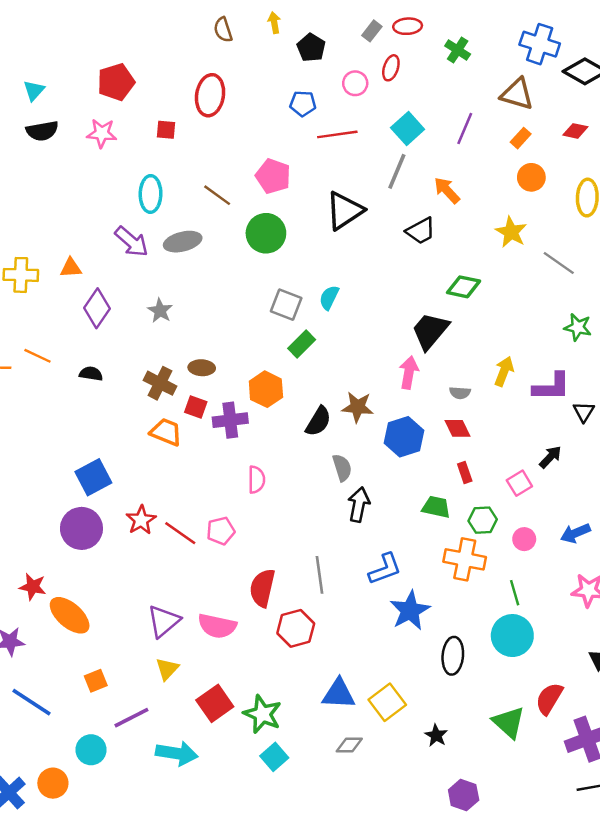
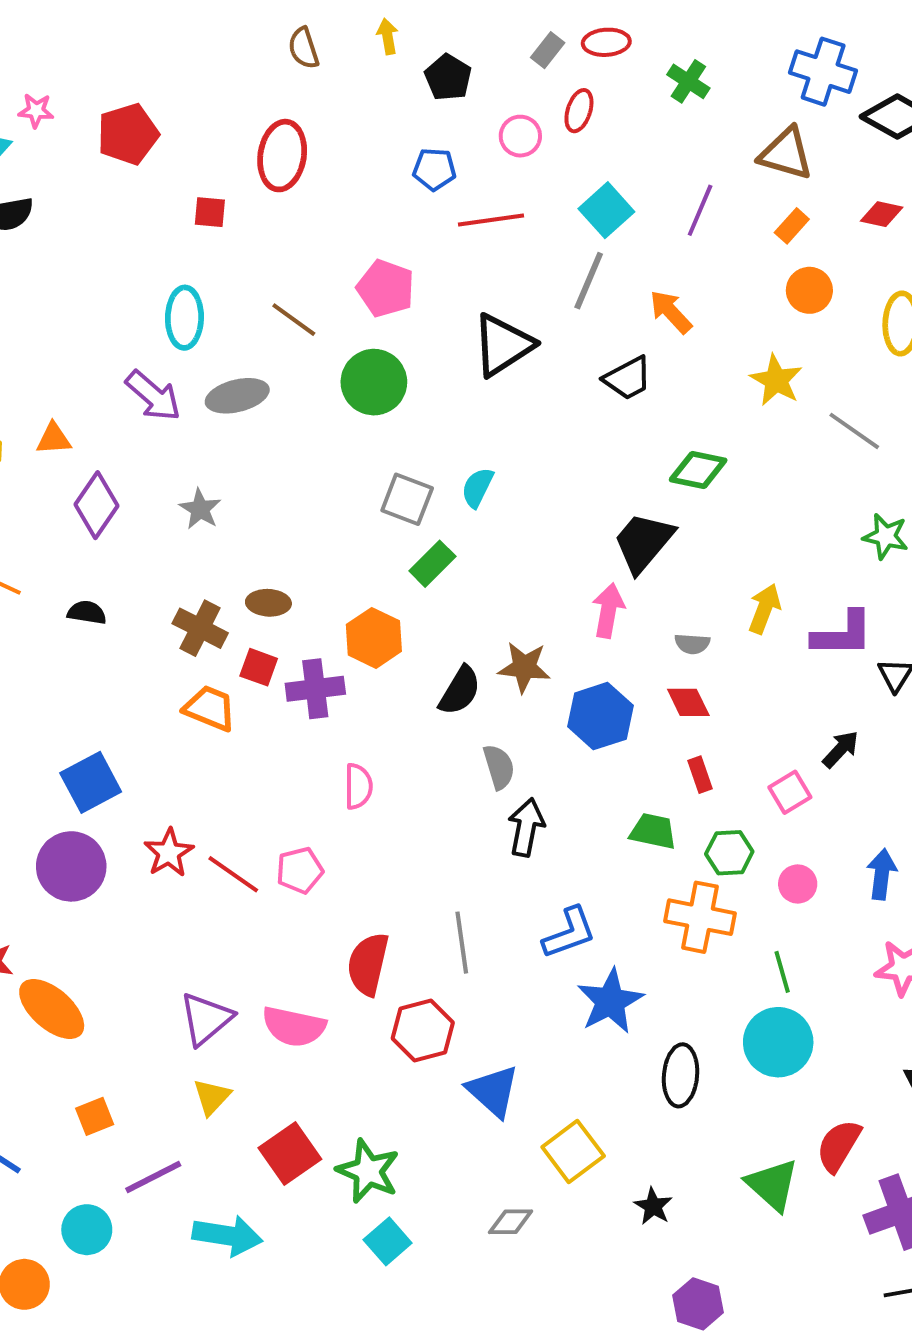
pink star: (102, 133) -> (36, 111), moved, size x0.7
blue arrow: (575, 533) -> (882, 874), turned 120
blue triangle: (339, 694) -> (493, 1091), moved, turned 39

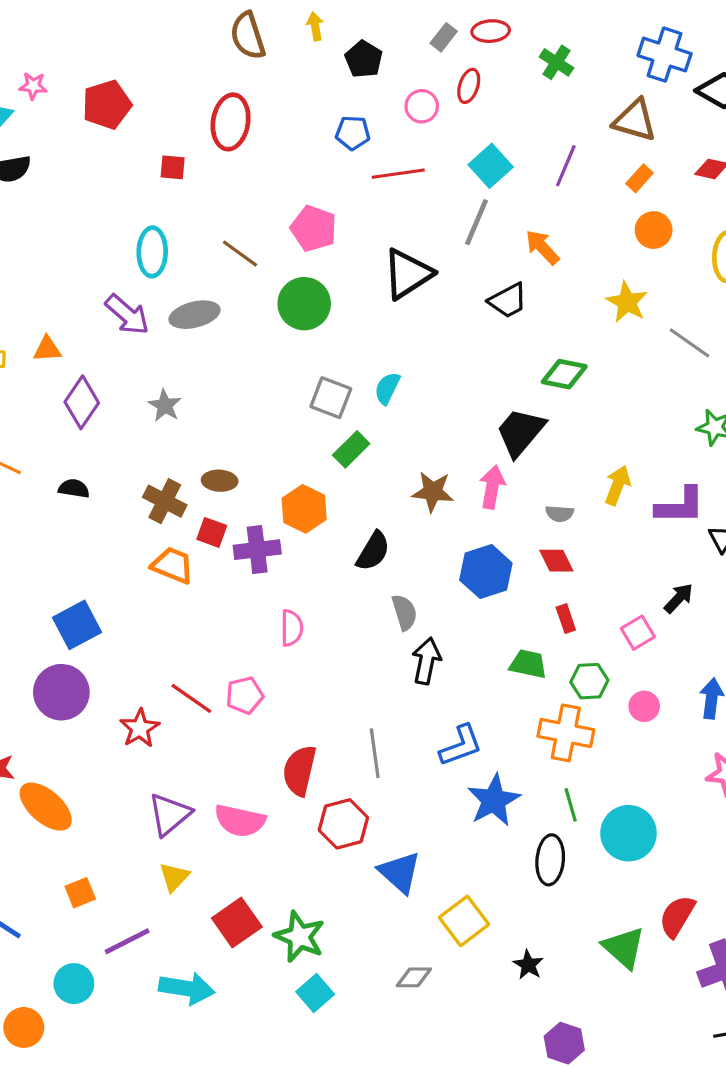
brown semicircle: (304, 48) -> (248, 36), size x1.4
brown star: (524, 667) -> (433, 492), moved
red star: (169, 853) -> (140, 728), moved
green line: (782, 972) -> (571, 805), moved

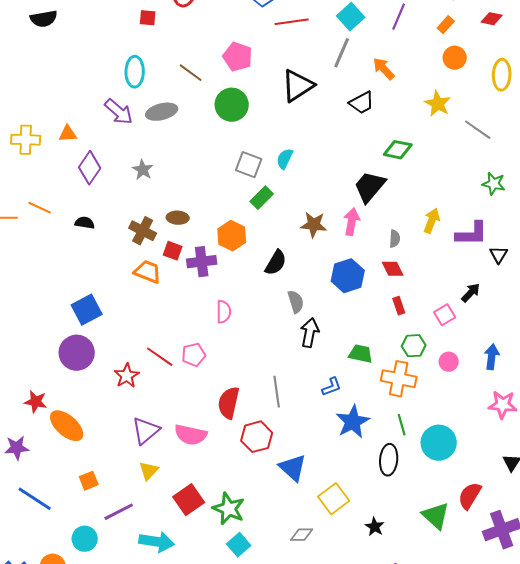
gray semicircle: (560, 514) -> (395, 239), turned -90
green trapezoid: (528, 664) -> (361, 354), moved
blue L-shape: (461, 745) -> (332, 387), size x0.7

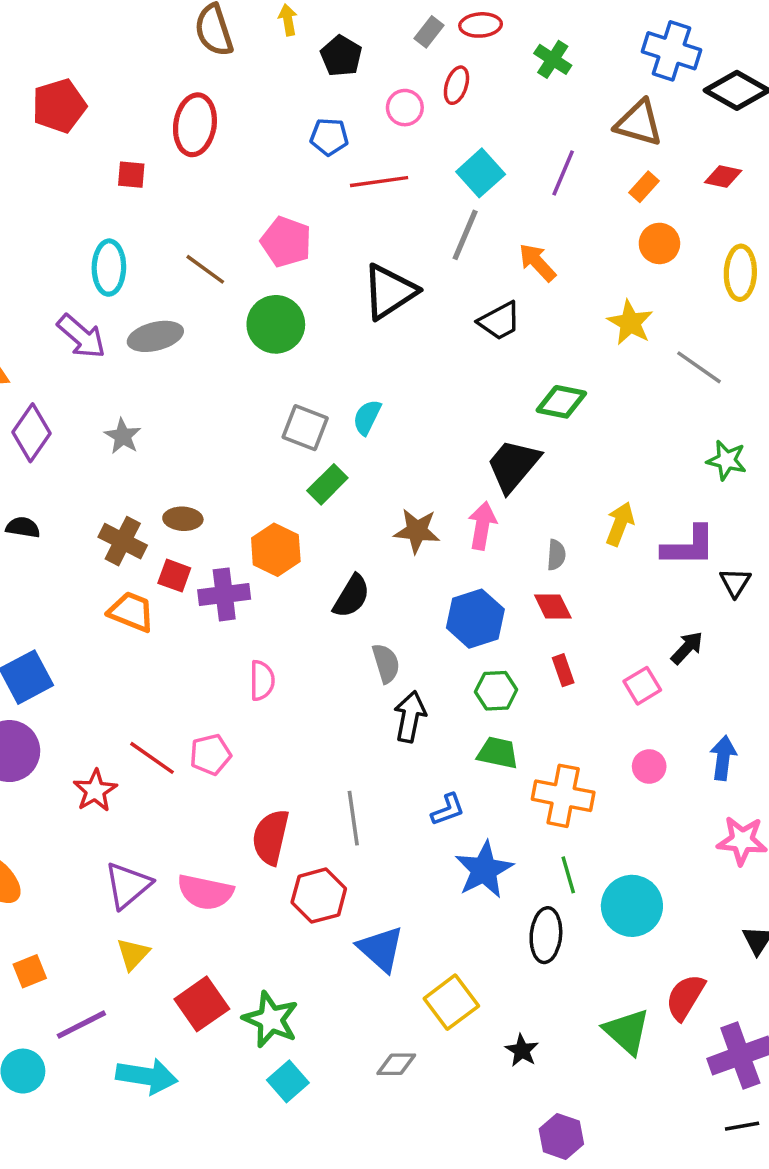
green hexagon: (414, 346) -> (496, 691), moved

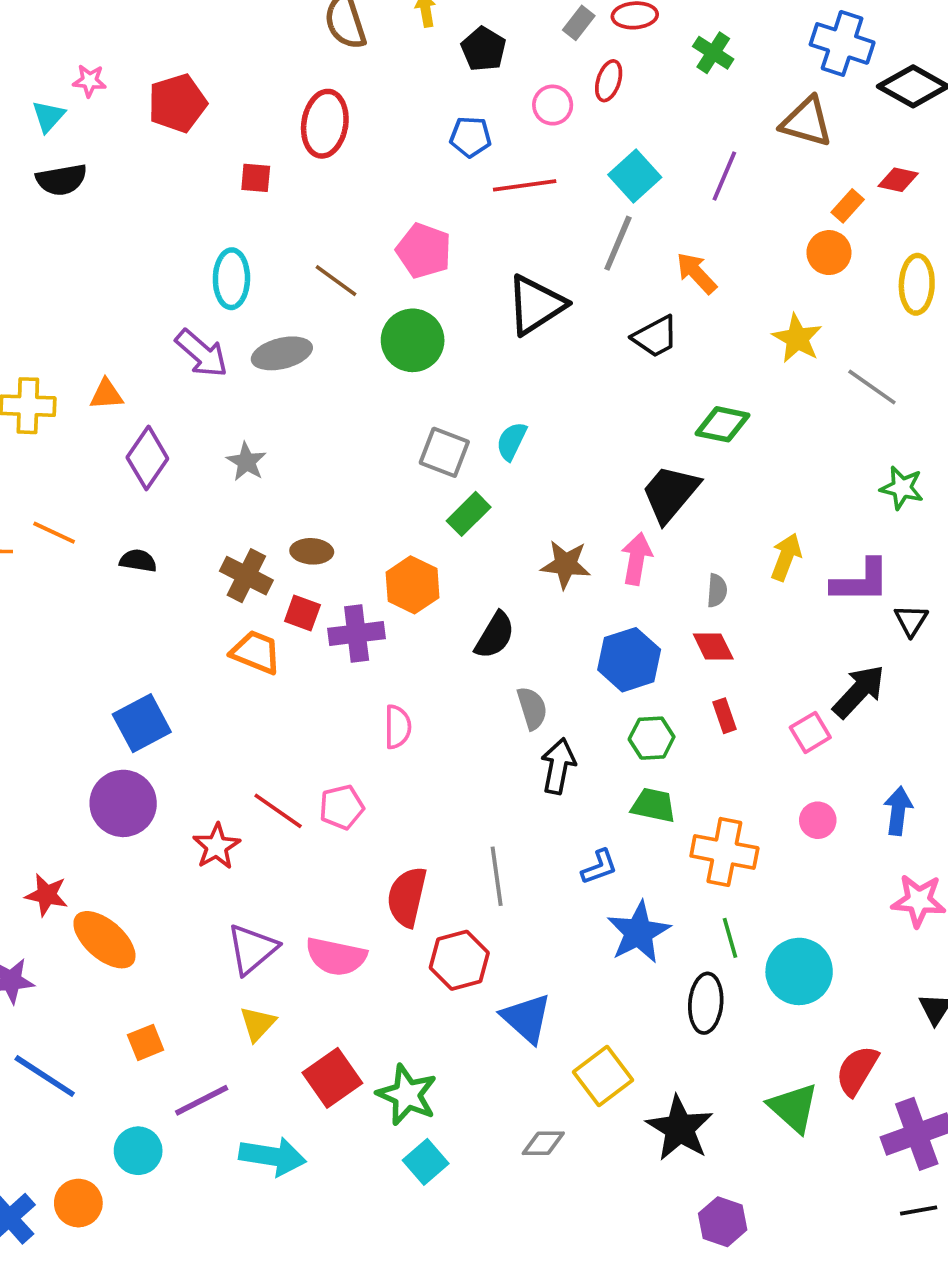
orange rectangle: (644, 187) -> (848, 206), moved
black arrow: (687, 648) -> (859, 691), size x1.5
black star: (522, 1050) -> (680, 1128), size x1.8

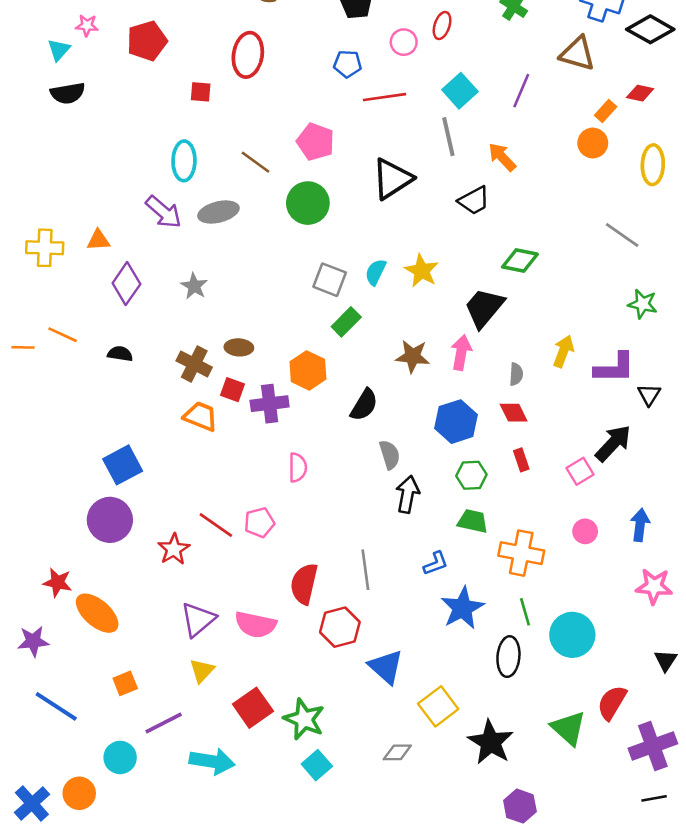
gray line: (618, 243) -> (448, 137), turned -36
yellow star: (797, 338) -> (422, 271), moved

